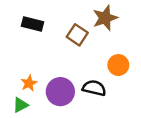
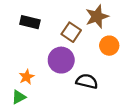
orange circle: (118, 65) -> (109, 46), moved
purple circle: (60, 92) -> (61, 60), moved

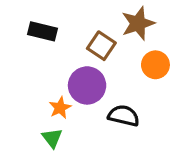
orange star: (27, 77) -> (60, 108), moved
green triangle: (19, 97) -> (52, 138), moved, turned -40

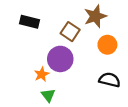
black semicircle: (124, 116) -> (110, 80), moved
green triangle: (52, 138) -> (48, 95), moved

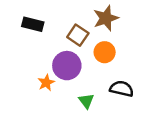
orange circle: (107, 45) -> (105, 52), moved
green triangle: (48, 95) -> (86, 101), moved

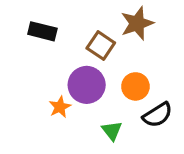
orange circle: (105, 52) -> (135, 86), moved
black semicircle: (122, 89) -> (158, 115), turned 135

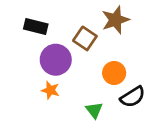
purple circle: (87, 85) -> (56, 60), moved
orange star: (60, 107) -> (50, 90), turned -30

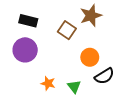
purple circle: (56, 60) -> (25, 50), moved
orange star: (50, 90) -> (48, 83), moved

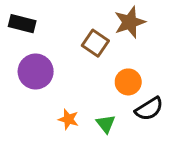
black rectangle: (28, 21) -> (22, 24), moved

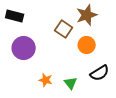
orange circle: (128, 82) -> (87, 45), moved

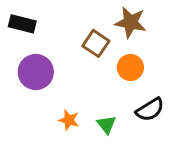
brown star: (87, 15) -> (130, 22), turned 30

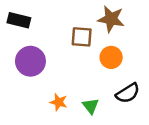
brown square: (96, 43) -> (82, 37), turned -30

